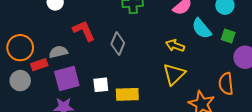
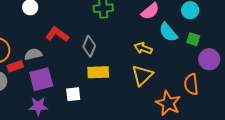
red L-shape: (84, 31) -> (57, 34), turned -30
white square: (101, 85) -> (73, 94), moved
yellow rectangle: (127, 94) -> (98, 72), moved

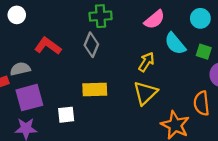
gray diamond: (89, 46) -> (91, 45), moved
yellow arrow: (143, 48) -> (146, 62), turned 102

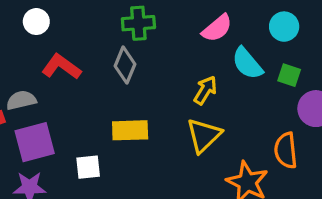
white circle: (17, 15) -> (36, 22), moved

